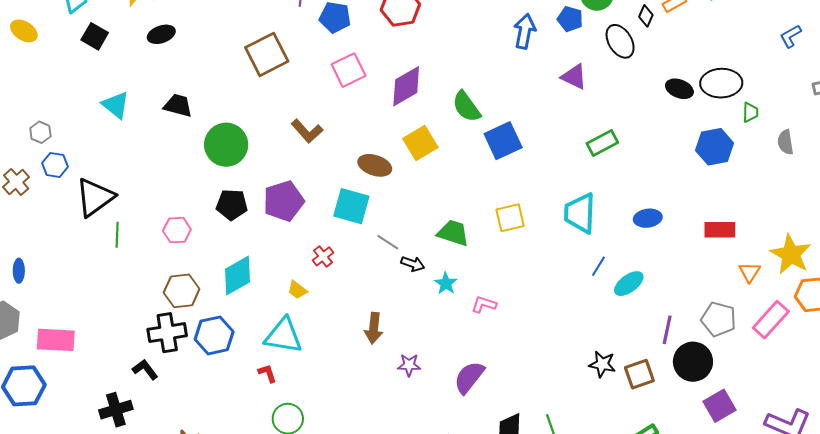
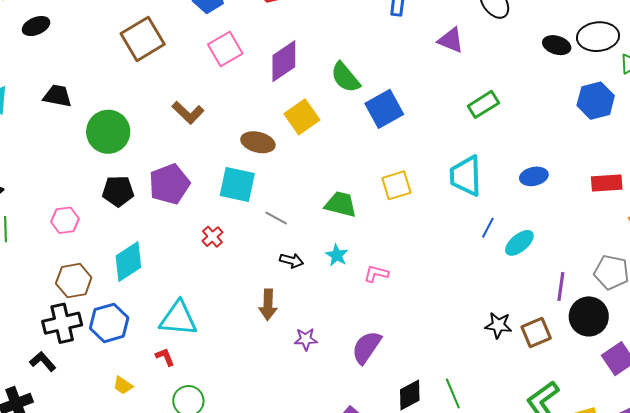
black arrow: (413, 264) -> (292, 261), moved
yellow trapezoid: (297, 290) -> (123, 385), moved

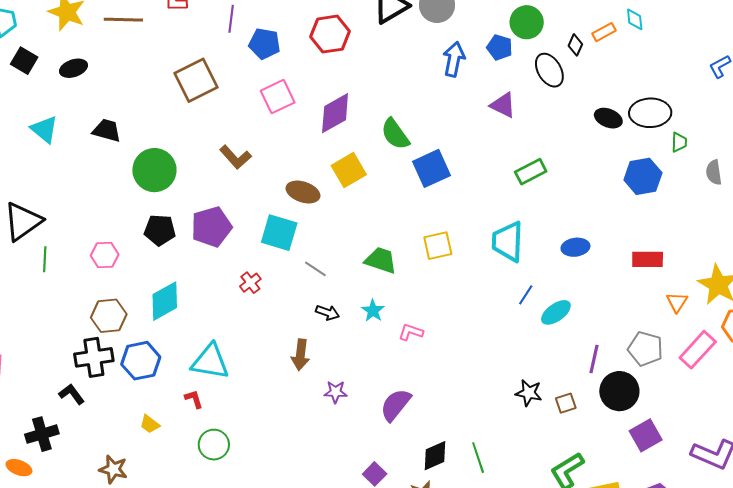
black ellipse: (36, 26) -> (74, 68), moved
brown square: (536, 333) -> (566, 403), size x0.7

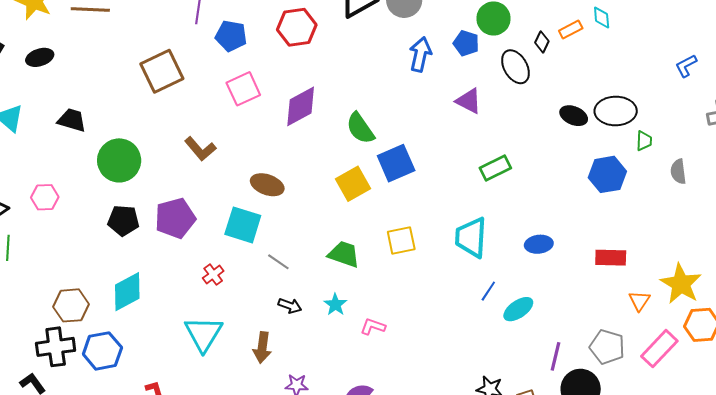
yellow square: (349, 170) -> (353, 184), moved
pink hexagon: (105, 255) -> (45, 197), moved
cyan triangle: (210, 362) -> (203, 334), moved, turned 51

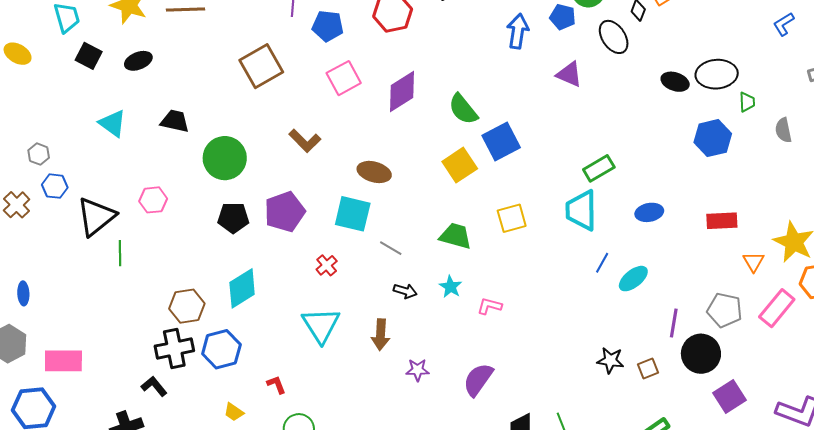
green rectangle: (495, 168) -> (599, 168), moved

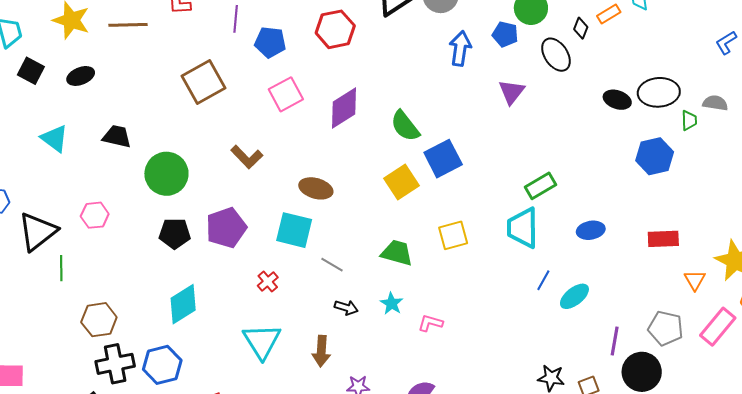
purple triangle: (569, 74) -> (511, 92), turned 44
gray semicircle: (783, 130) -> (715, 103), moved, turned 110
brown hexagon: (187, 306) -> (99, 320), moved

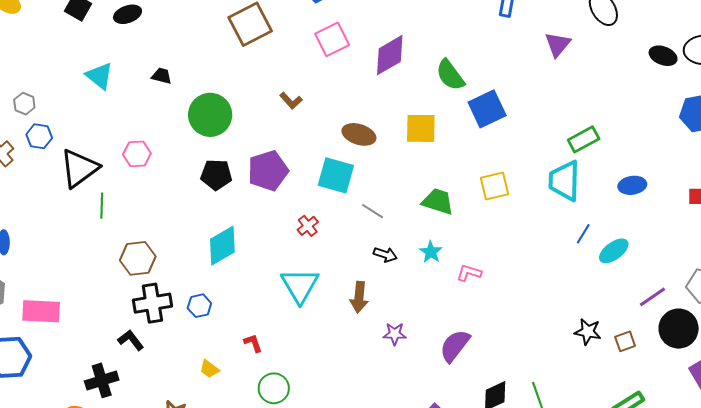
black trapezoid: (117, 136) -> (162, 76), size x0.7
brown L-shape: (247, 157) -> (291, 101), size x0.7
yellow square: (401, 182) -> (421, 128), moved, turned 32
purple line: (615, 341) -> (652, 297), turned 44
blue hexagon: (162, 365) -> (199, 306), size x0.6

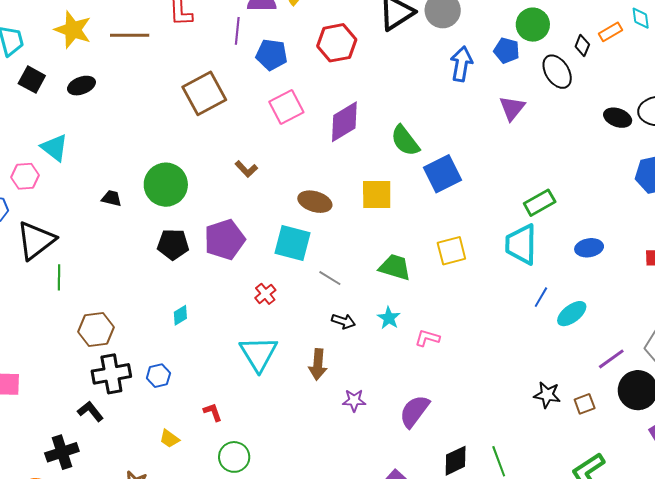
black trapezoid: (162, 76) -> (112, 198), moved
pink hexagon: (137, 154) -> (25, 176), moved
cyan diamond: (222, 246) -> (180, 315), size x0.5

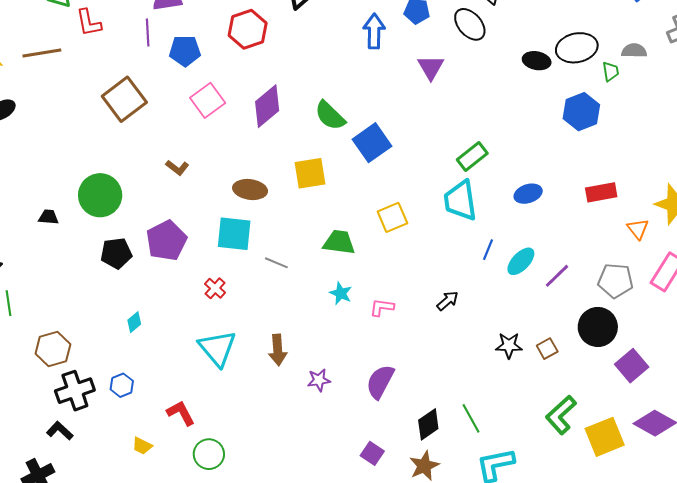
black arrow: (343, 321) -> (448, 301), moved, turned -50
purple line: (611, 359) -> (557, 276), moved
red L-shape: (213, 412) -> (181, 413), size x1.4

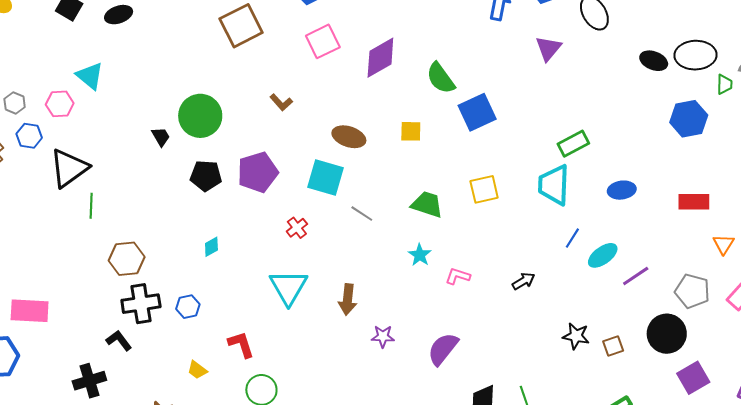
yellow square: (310, 173) -> (411, 131), size x0.7
black trapezoid: (49, 217) -> (161, 137), moved, turned 45

